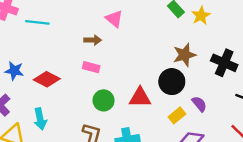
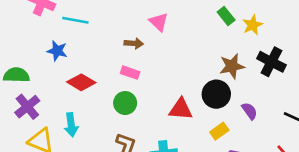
black cross: (224, 63) -> (271, 62), moved
blue star: (14, 71) -> (57, 51), moved
green circle: (104, 100) -> (125, 103), moved
purple semicircle: (199, 104) -> (250, 111), moved

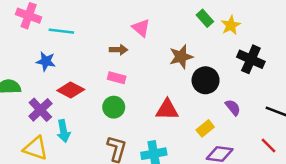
brown star: (232, 66) -> (181, 57), moved
black circle: (216, 94) -> (206, 80), moved
purple cross: (27, 107) -> (40, 110), moved

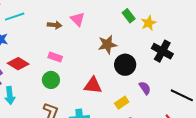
cyan line: (61, 31) -> (15, 17), turned -30
brown arrow: (118, 50) -> (55, 25), moved

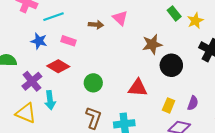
pink rectangle: (55, 57) -> (69, 41), moved
purple semicircle: (145, 88) -> (193, 103), moved, turned 56
yellow rectangle: (122, 103) -> (169, 105), turned -32

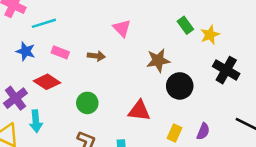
brown arrow: (96, 25) -> (96, 56), moved

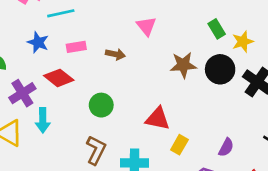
pink rectangle: (60, 52) -> (76, 47), turned -35
black circle: (180, 86) -> (220, 69), moved
yellow rectangle: (175, 133) -> (179, 145), moved

